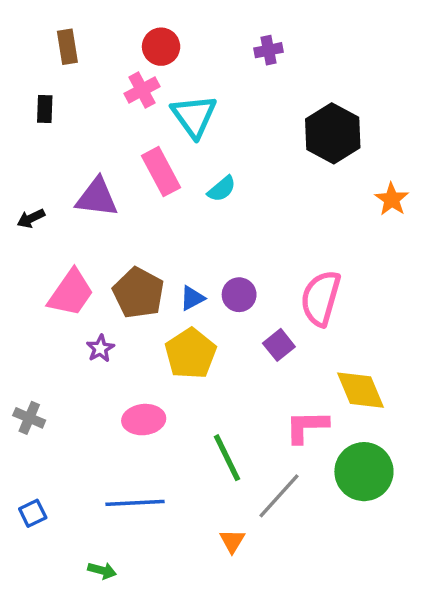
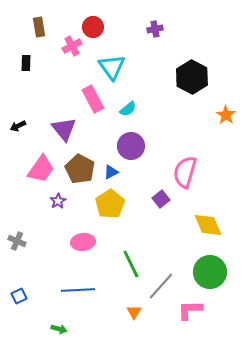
pink cross: (142, 90) -> (72, 46), moved
purple triangle: (97, 198) -> (64, 129), moved, turned 44
purple circle: (239, 295) -> (131, 146), moved, size x1.4
pink L-shape: (307, 427) -> (190, 310), moved

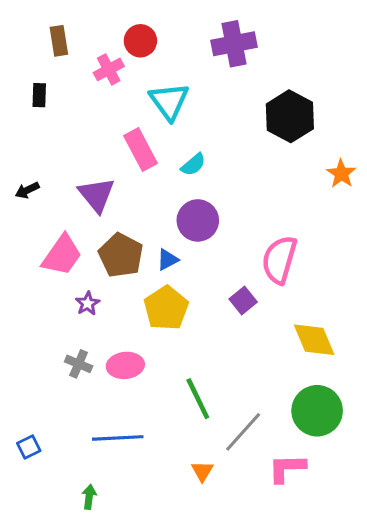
purple cross: (155, 29) -> (234, 44), size x1.8
gray cross: (17, 241) -> (79, 364), moved
green arrow: (59, 329) -> (89, 497), turned -98

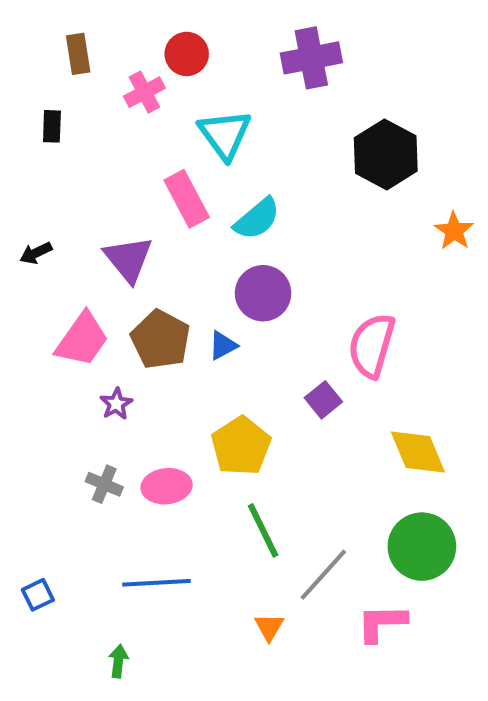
cyan semicircle: (193, 165) -> (257, 219), size x1.4
yellow pentagon: (166, 308) -> (241, 446), moved

